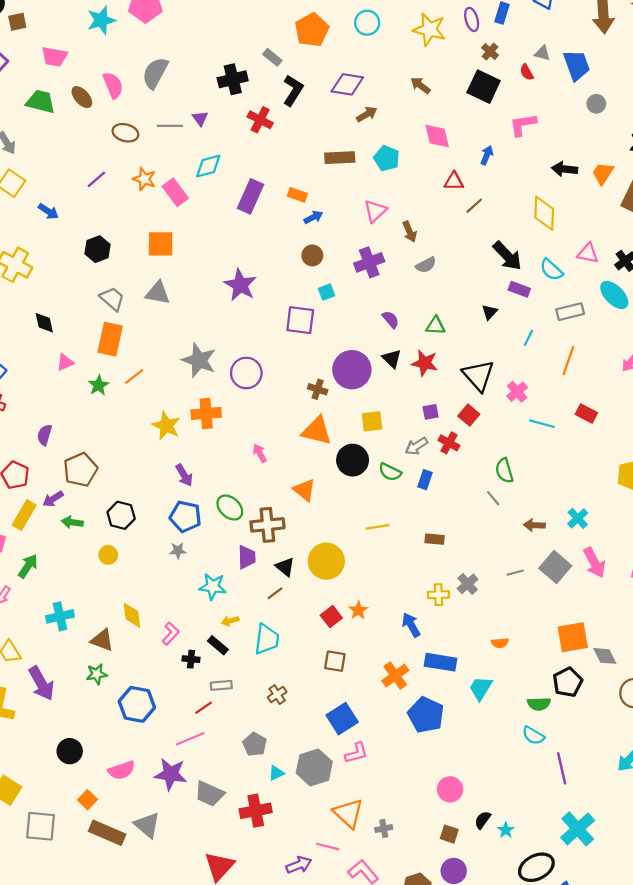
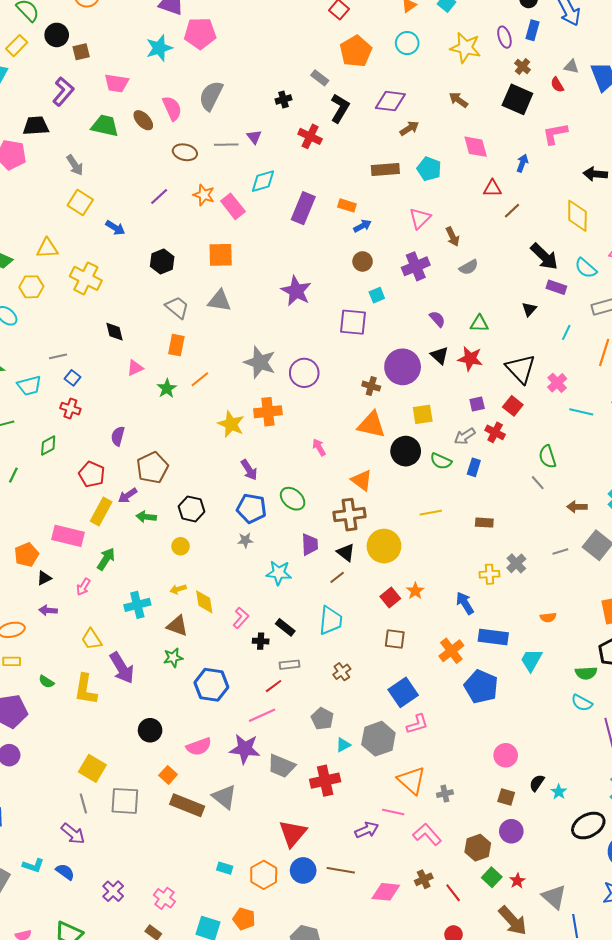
black cross: (233, 79) -> (283, 99), size x0.6
orange rectangle: (110, 339) -> (176, 345), size x0.7
brown cross: (267, 525) -> (350, 515), moved
yellow arrow: (230, 621) -> (178, 589), moved

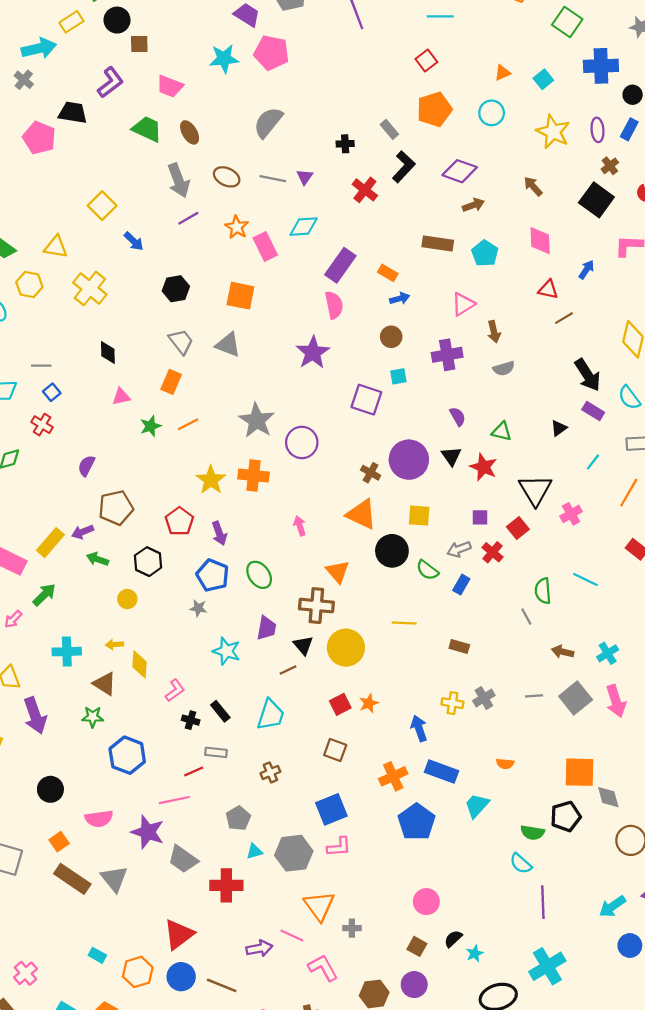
pink semicircle: (172, 108) -> (334, 305), moved
gray arrow: (75, 165) -> (178, 180), moved, size x1.4
cyan line: (581, 412) -> (585, 580), moved
red pentagon: (92, 474) -> (179, 521), moved

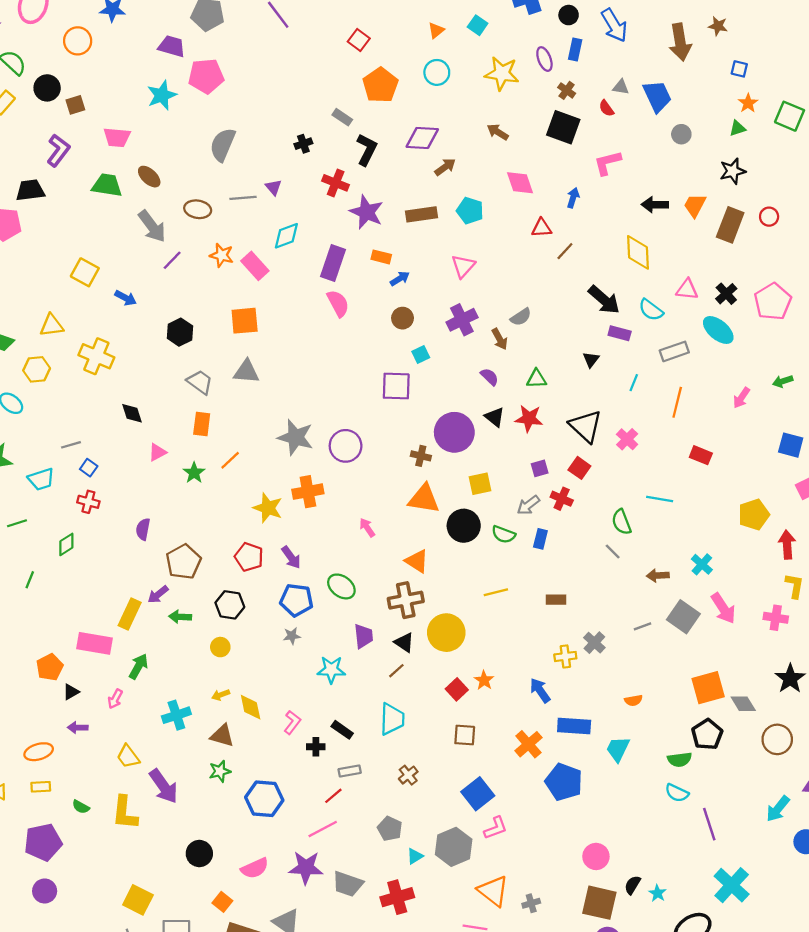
brown arrow: (494, 332) -> (500, 339), moved
purple star: (313, 353) -> (367, 212), moved
brown square: (417, 946) -> (599, 903), size x1.8

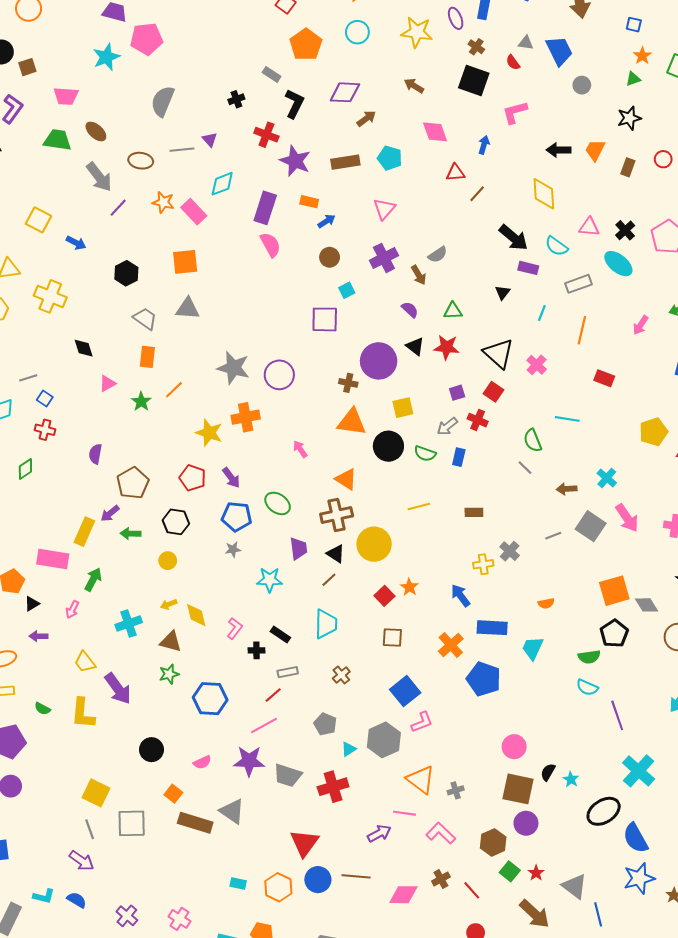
brown rectangle: (730, 225) -> (628, 167), size x0.6
pink semicircle: (255, 868) -> (202, 762), size x0.7

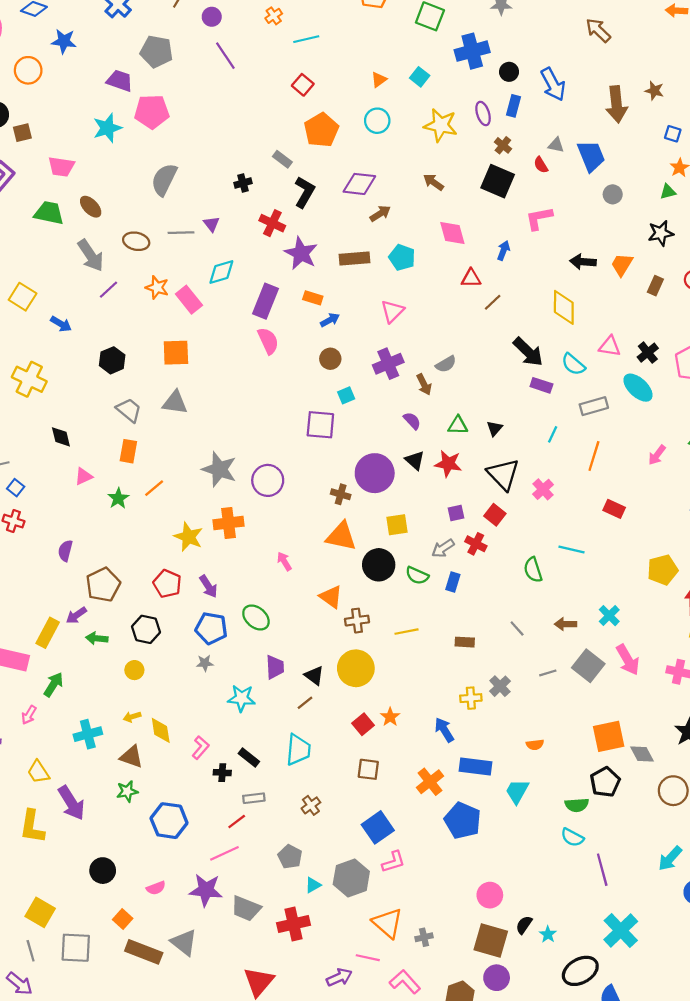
black triangle: (502, 292) -> (495, 428), moved
gray line: (525, 468) -> (517, 628), moved
brown cross: (337, 515) -> (357, 621), moved, size x0.7

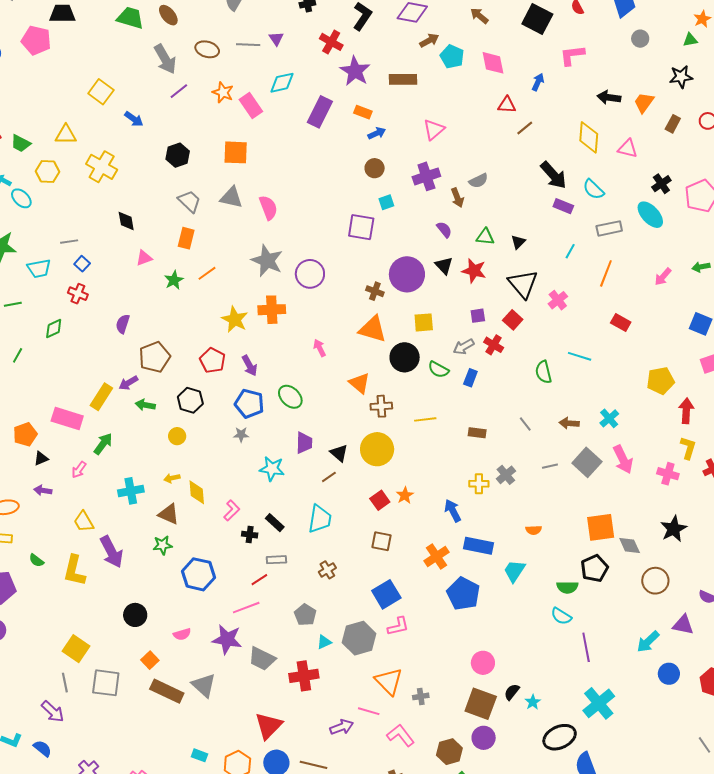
cyan pentagon: (402, 257) -> (452, 57), moved
pink semicircle: (268, 341) -> (268, 208), moved
pink triangle: (610, 346) -> (628, 149), moved

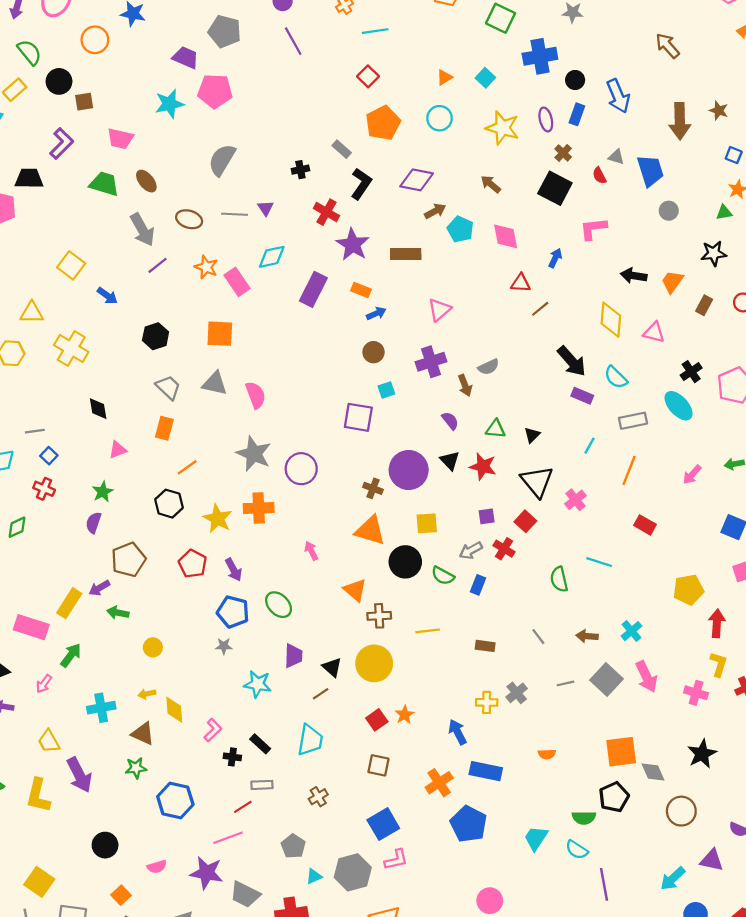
green star: (174, 280) -> (103, 492), moved
black hexagon: (190, 400) -> (169, 504), moved
cyan trapezoid: (514, 571) -> (536, 838), moved

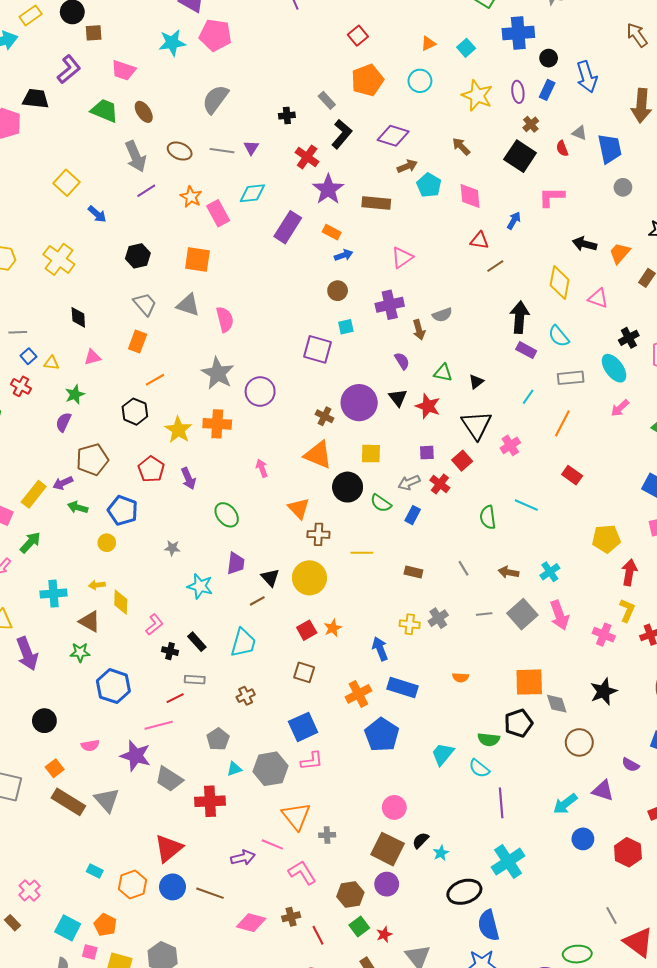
yellow triangle: (32, 313) -> (51, 363), moved, size x0.7
black arrow: (572, 361) -> (520, 317), turned -140
pink arrow: (692, 475) -> (620, 408), moved
blue pentagon: (233, 612) -> (123, 510), moved

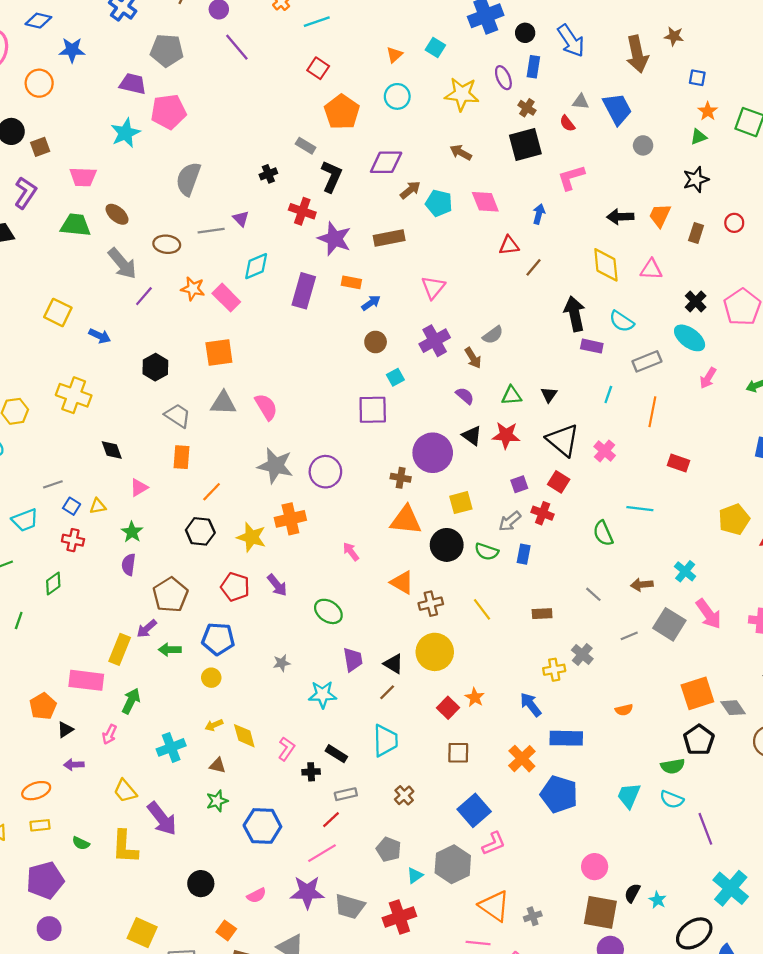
black square: (520, 156) -> (525, 145), turned -32
yellow line: (362, 553) -> (482, 609), turned 70
brown triangle: (90, 621) -> (218, 765), size x0.7

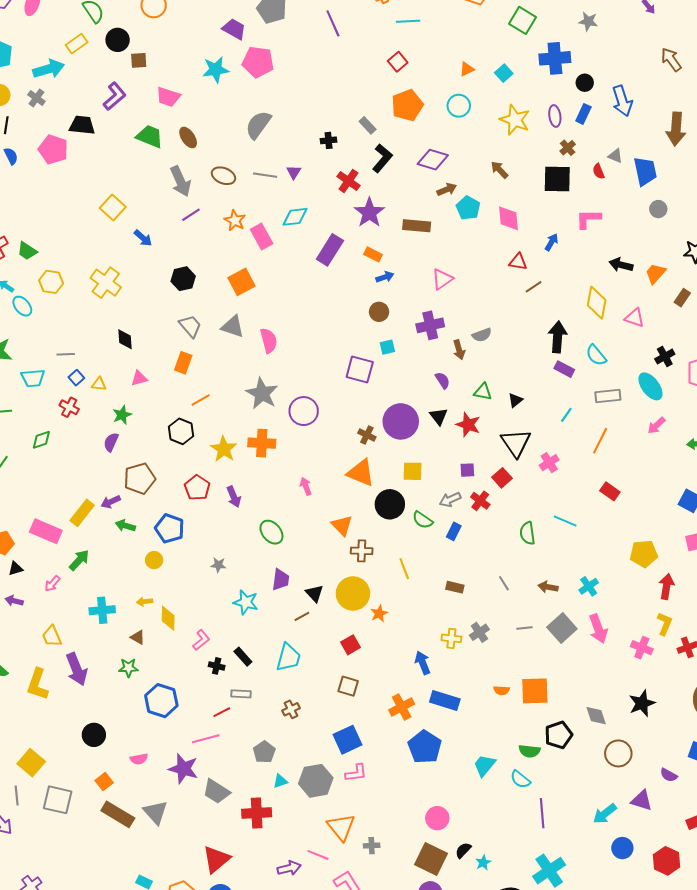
orange square: (219, 352) -> (242, 282), turned -36
orange square: (697, 693) -> (535, 691), moved
orange star: (475, 697) -> (379, 614), moved

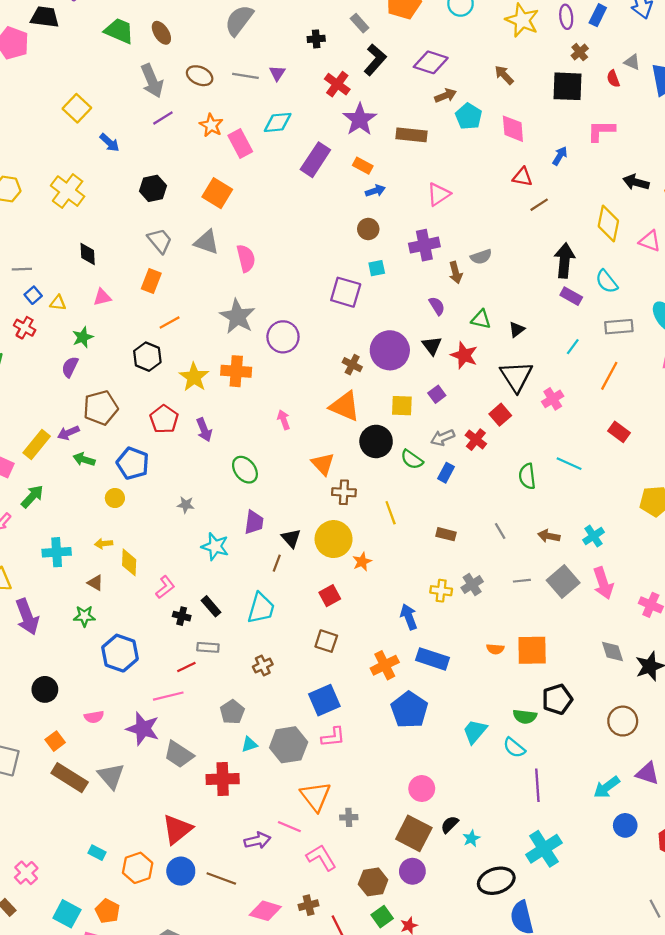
orange square: (242, 282) -> (217, 193), turned -32
purple square: (467, 470) -> (437, 394), moved, turned -35
brown line: (302, 616) -> (277, 563), turned -42
gray diamond: (596, 716) -> (612, 651), moved

